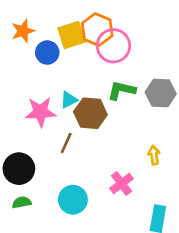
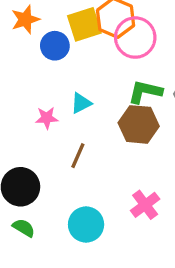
pink star: (41, 112) -> (47, 118), size x0.6
brown hexagon: (90, 113) -> (139, 124), moved
green semicircle: (22, 202) -> (24, 228), turned 42

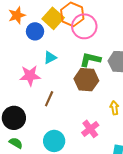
yellow square: (84, 24) -> (53, 18), turned -30
cyan triangle: (81, 103) -> (50, 58), moved
pink star: (47, 118) -> (30, 76), size x1.5

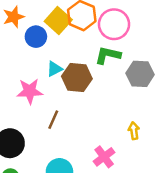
pink circle: (84, 26) -> (114, 24), moved
green L-shape: (90, 60) -> (108, 55), moved
brown hexagon: (86, 80) -> (77, 78), moved

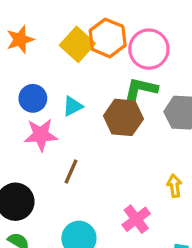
blue circle: (36, 37) -> (33, 98), moved
brown hexagon: (77, 78) -> (123, 117), moved

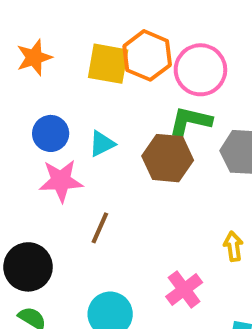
yellow square: (77, 44) -> (108, 64), turned -32

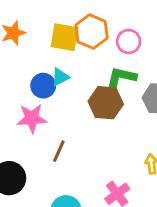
pink circle: (200, 70) -> (129, 42), size x0.7
blue circle: (51, 133) -> (43, 86), moved
cyan triangle: (102, 144) -> (60, 77), moved

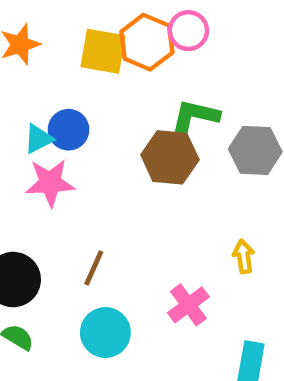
pink circle: (129, 42) -> (188, 31), moved
cyan triangle: (60, 77) -> (39, 139), moved
brown line: (59, 151) -> (94, 268), moved

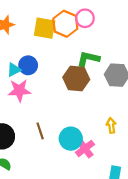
brown line: (94, 268) -> (40, 131), turned -42
cyan circle: (105, 333) -> (71, 139), moved

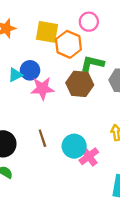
orange hexagon: (65, 24) -> (68, 44), moved
pink star: (19, 90) -> (42, 88), moved

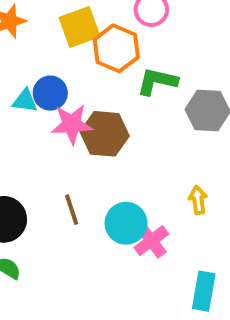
yellow square: (47, 32) -> (79, 27), turned -30
cyan triangle: (15, 75) -> (25, 101), turned 35
brown hexagon: (80, 84) -> (105, 134), moved

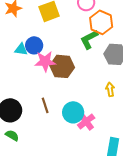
orange hexagon: (116, 48) -> (101, 22), moved
green L-shape: (157, 81) -> (89, 39), turned -40
yellow arrow: (198, 200) -> (110, 89), moved

